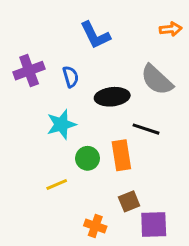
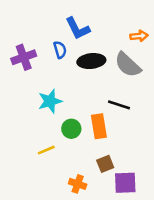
orange arrow: (171, 29) -> (139, 36), moved
blue semicircle: (71, 77) -> (60, 50), moved
black ellipse: (112, 97) -> (91, 61), moved

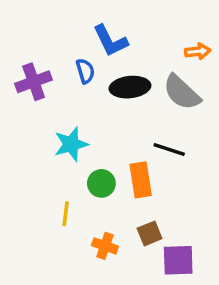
yellow line: (46, 150) -> (66, 214), turned -60
orange cross: (78, 184) -> (105, 246), moved

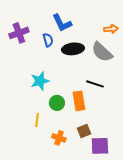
purple cross: (34, 82) -> (19, 33), moved

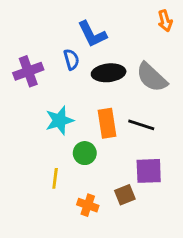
orange arrow: (111, 29) -> (165, 21), moved, turned 80
purple cross: (19, 33) -> (28, 71), moved
orange rectangle: (79, 101) -> (107, 123), moved
purple square: (100, 146) -> (149, 171), moved

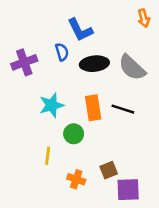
purple square: (149, 171) -> (128, 190), moved

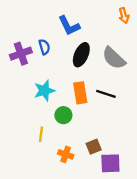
blue semicircle: (62, 52) -> (44, 47), moved
black ellipse: (94, 64) -> (81, 55), turned -60

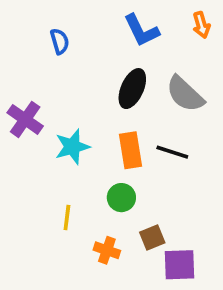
blue L-shape: (69, 26) -> (141, 30), moved
blue semicircle: (44, 47) -> (60, 41), moved
purple cross: (21, 54) -> (25, 119), moved, turned -35
green circle: (63, 115) -> (121, 198), moved

